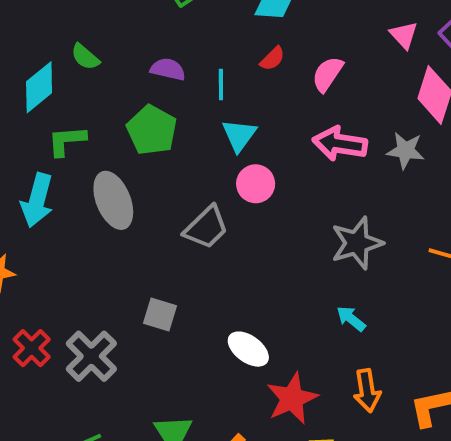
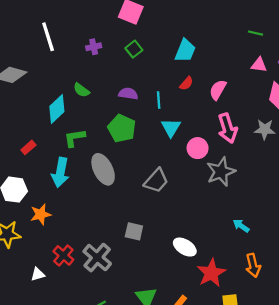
pink triangle: (404, 35) -> (259, 65), turned -35
pink arrow: (340, 144) -> (228, 128), turned -112
pink circle: (256, 184) -> (198, 148), moved
gray star: (357, 243) -> (221, 172), moved

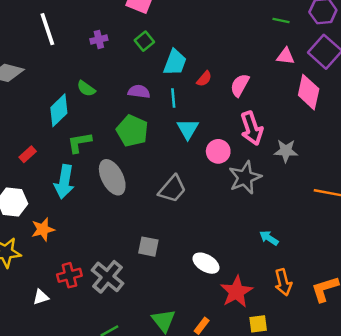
cyan trapezoid: (185, 51) -> (175, 62), moved
gray star: (265, 129) -> (286, 151), moved
red cross: (63, 255) -> (69, 275), turned 36

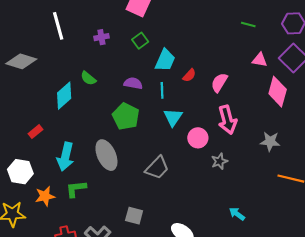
green line: (281, 20) -> (248, 25), moved
green L-shape: (79, 143) -> (76, 189), moved
gray star: (286, 151) -> (270, 141), moved
gray star: (245, 177) -> (219, 161), size x0.6

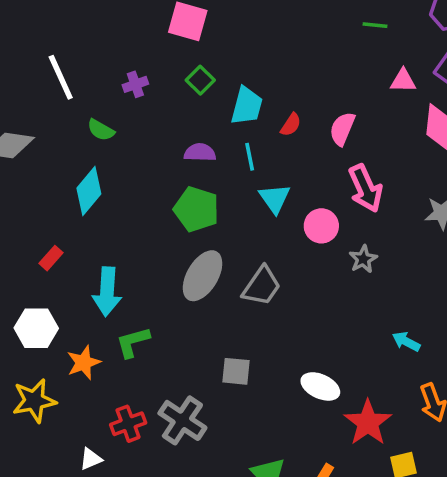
green semicircle: (88, 78) -> (101, 130), moved
gray ellipse: (106, 155) -> (203, 276), moved, turned 64

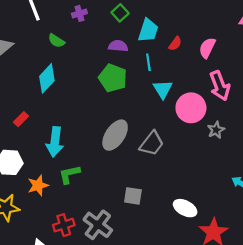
purple semicircle: (200, 153) -> (118, 46), moved
green pentagon: (196, 209) -> (113, 78), moved
pink circle: (321, 226) -> (191, 108), size x1.4

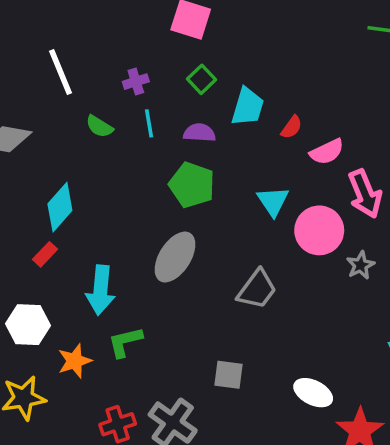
pink semicircle: (207, 48) -> (327, 152), moved, turned -140
cyan line: (148, 62) -> (149, 123), moved
cyan diamond: (47, 78) -> (60, 207), moved
gray ellipse: (115, 135) -> (175, 257), moved

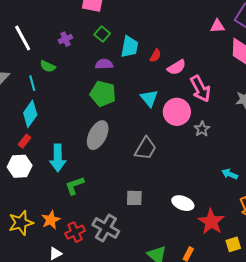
cyan line: (149, 123) -> (32, 83), moved
white hexagon: (28, 325) -> (20, 166), moved
orange star: (75, 361) -> (51, 220), moved

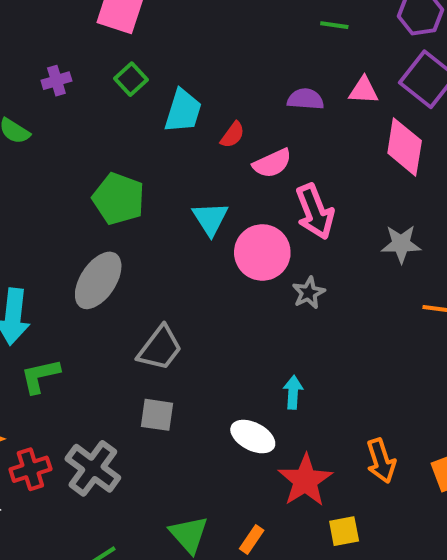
purple semicircle: (104, 64) -> (305, 99), moved
gray trapezoid: (145, 148) -> (160, 348), moved
cyan arrow: (230, 174) -> (293, 392), moved, turned 63

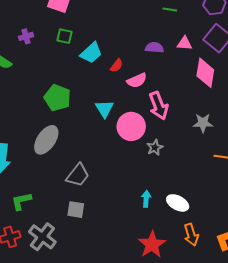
green square: (131, 79) -> (65, 36), turned -35
cyan trapezoid: (183, 111) -> (91, 53), turned 30
green L-shape: (40, 376) -> (21, 201), moved
white ellipse: (253, 437) -> (178, 203), moved

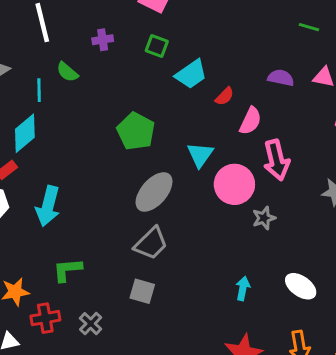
pink semicircle: (137, 80) -> (250, 121), turned -48
gray ellipse: (46, 140) -> (154, 192), moved
white ellipse: (178, 203) -> (301, 286), moved
gray cross: (42, 237) -> (91, 324), size x0.6

